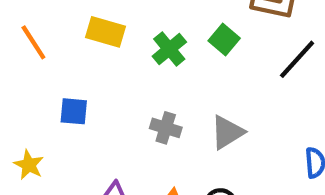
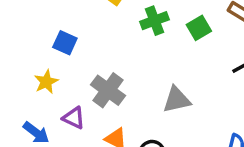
gray cross: (166, 128) -> (108, 90), moved, size x1.4
yellow star: (29, 165) -> (46, 82), moved

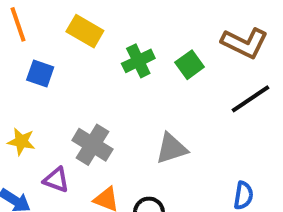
blue square: (65, 43) -> (40, 74), moved
yellow star: (46, 82) -> (21, 142), turned -30

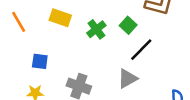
blue square: (40, 74) -> (40, 61), moved
black line: (250, 99) -> (141, 50), moved

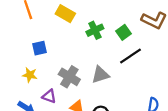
blue square: (40, 61) -> (40, 48), turned -32
gray triangle: (128, 79) -> (100, 75), moved

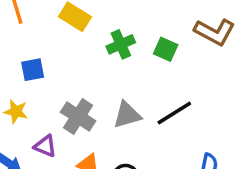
green square: (123, 32) -> (166, 49), turned -32
black line: (130, 56) -> (174, 113), moved

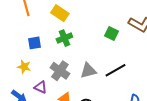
green cross: (121, 44) -> (64, 38), moved

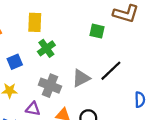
yellow rectangle: (60, 13) -> (35, 22), turned 72

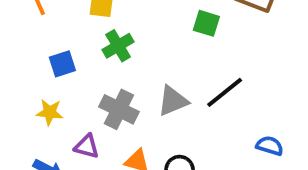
blue semicircle: (140, 100) -> (270, 146), turned -77

